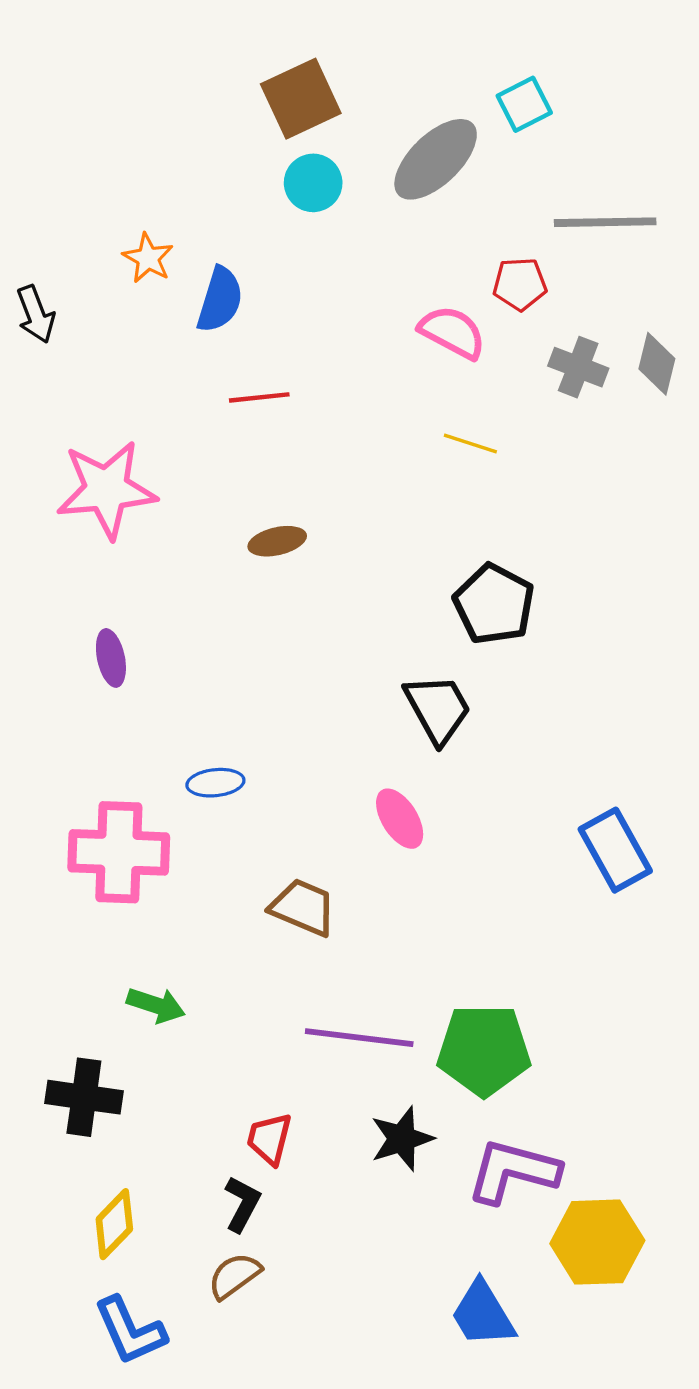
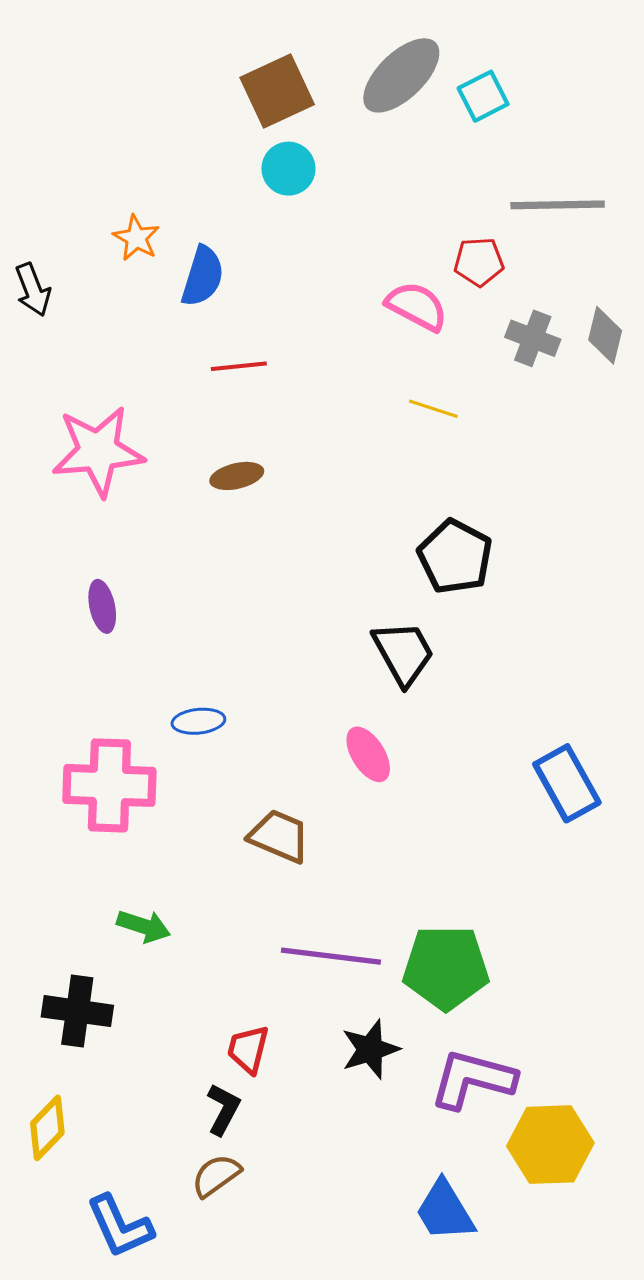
gray ellipse: (436, 159) -> (401, 75), moved
brown ellipse: (277, 541) -> (237, 476), moved
yellow diamond: (114, 1224) -> (47, 1128), moved

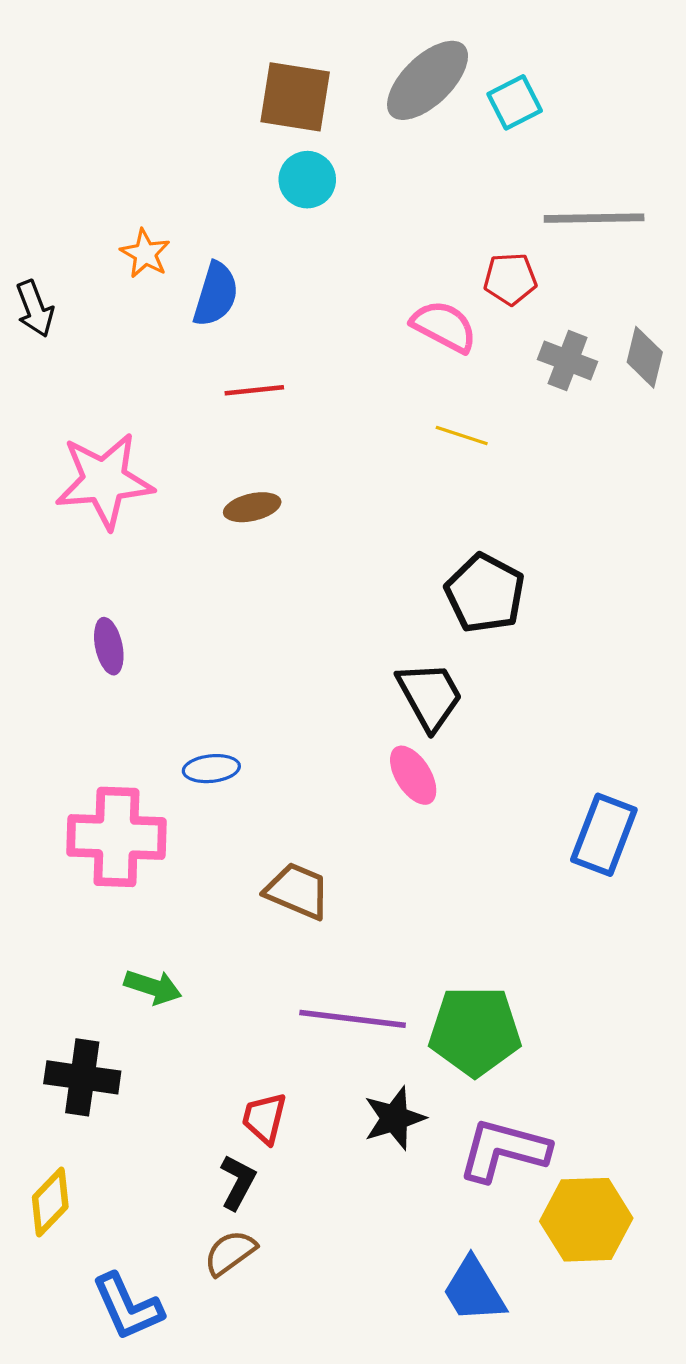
brown square: (277, 91) -> (295, 97), turned 34
pink ellipse: (368, 754) -> (413, 775), moved
blue rectangle: (567, 783) -> (604, 835), turned 50

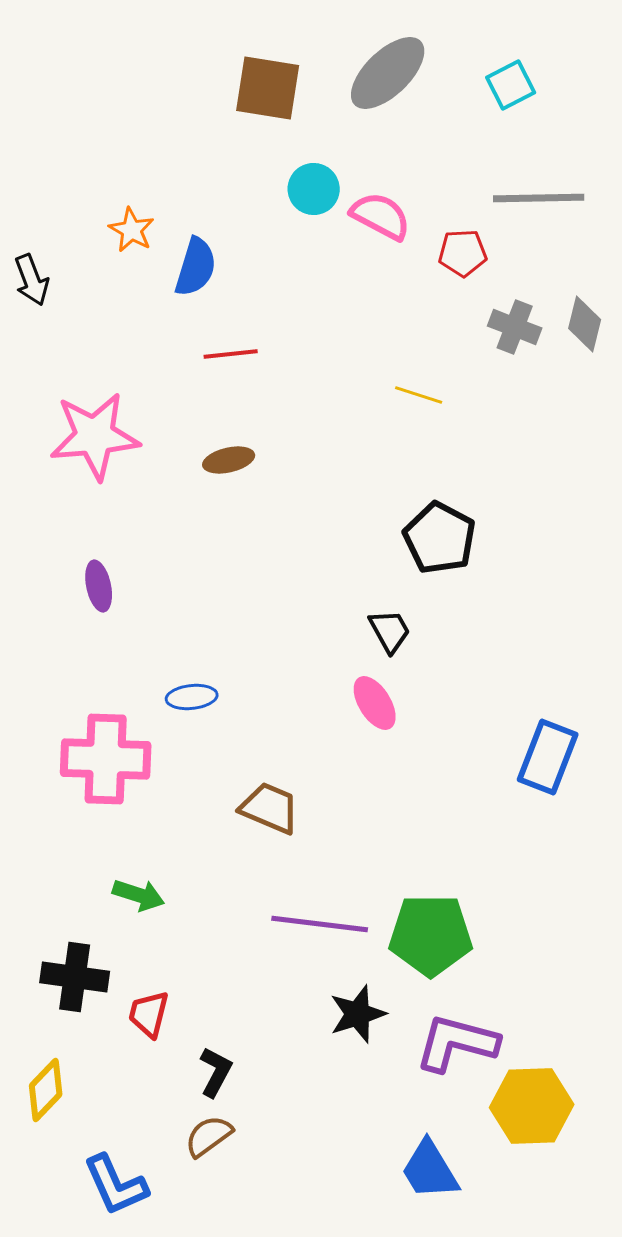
cyan square: (515, 102) -> (511, 85), moved
cyan circle: (307, 180) -> (314, 189), moved
pink semicircle: (444, 326) -> (381, 216), moved
black trapezoid: (430, 696) -> (390, 631), size x0.7
red trapezoid: (264, 1118) -> (149, 1014), moved

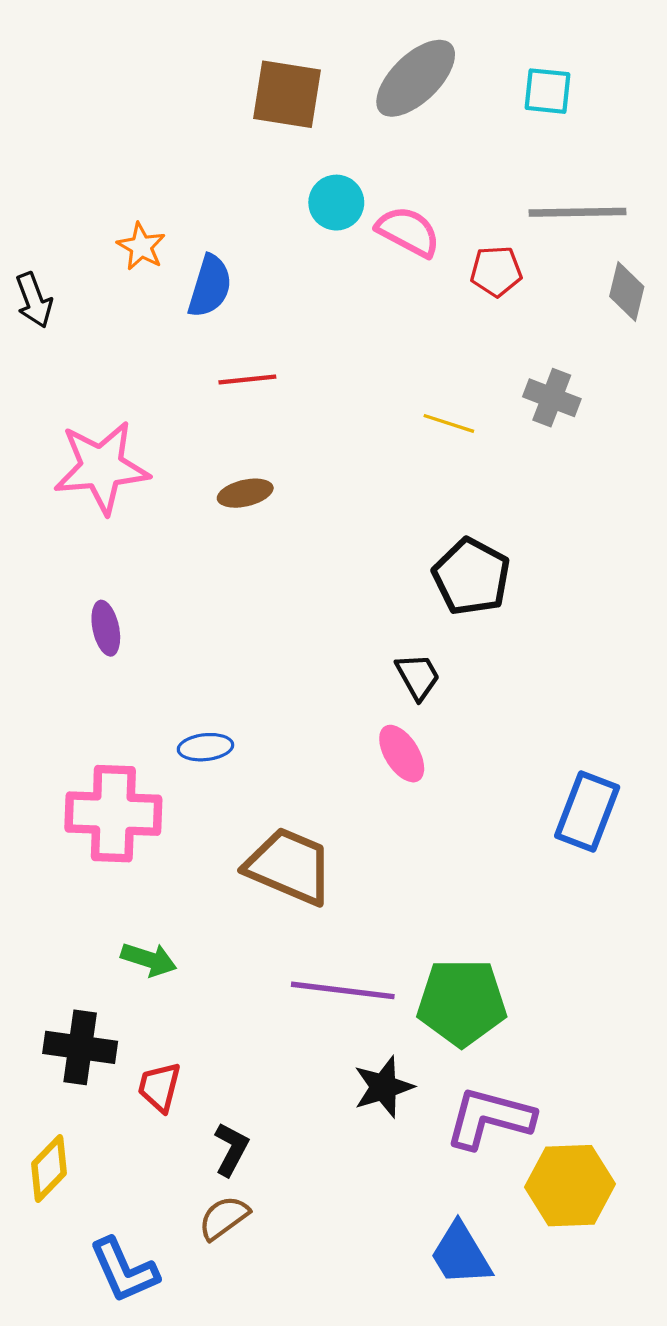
cyan square: (511, 85) -> (547, 91), turned 33
gray diamond: (585, 324) -> (627, 292), moved
gray cross: (515, 327) -> (552, 398), moved
brown trapezoid: (270, 808) -> (289, 866), size x1.4

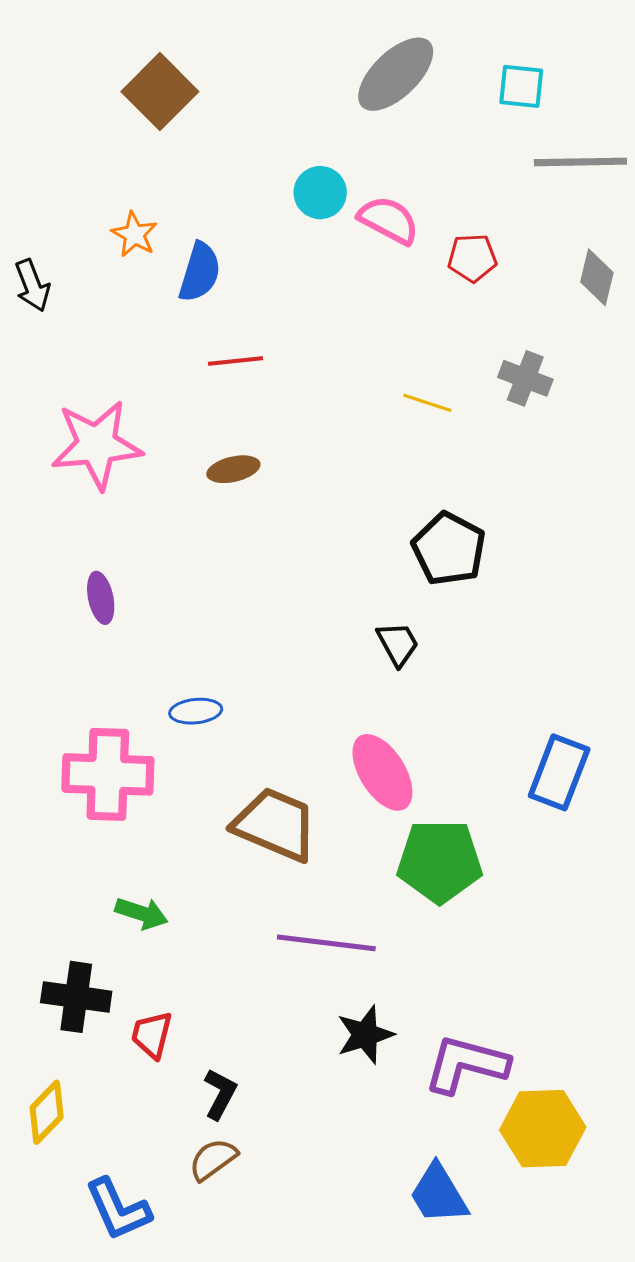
brown square: (287, 94) -> (160, 92), moved, turned 36
gray line: (578, 212) -> (580, 162), moved
pink ellipse: (402, 754) -> (382, 772), moved, size x1.4
green pentagon: (462, 1002) -> (440, 861), moved

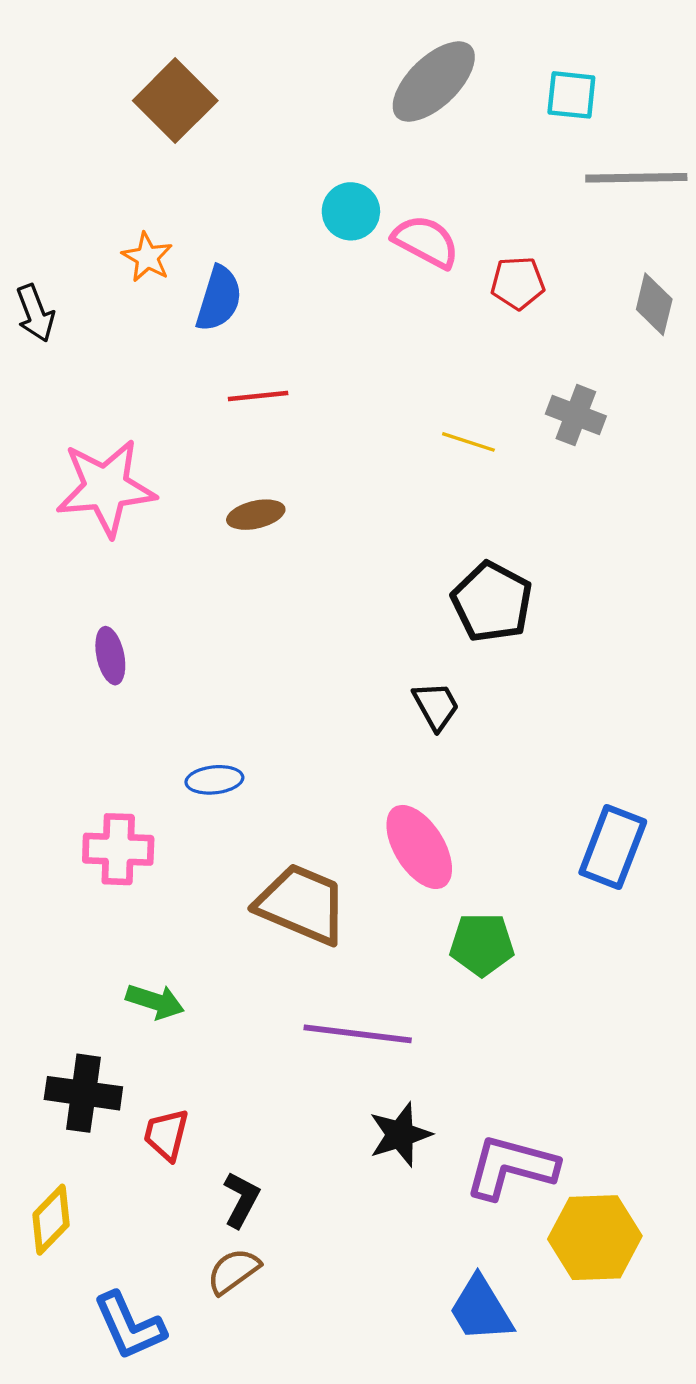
pink cross: (108, 774) -> (118, 849), size x0.7
green pentagon: (440, 861) -> (482, 944), size x0.7

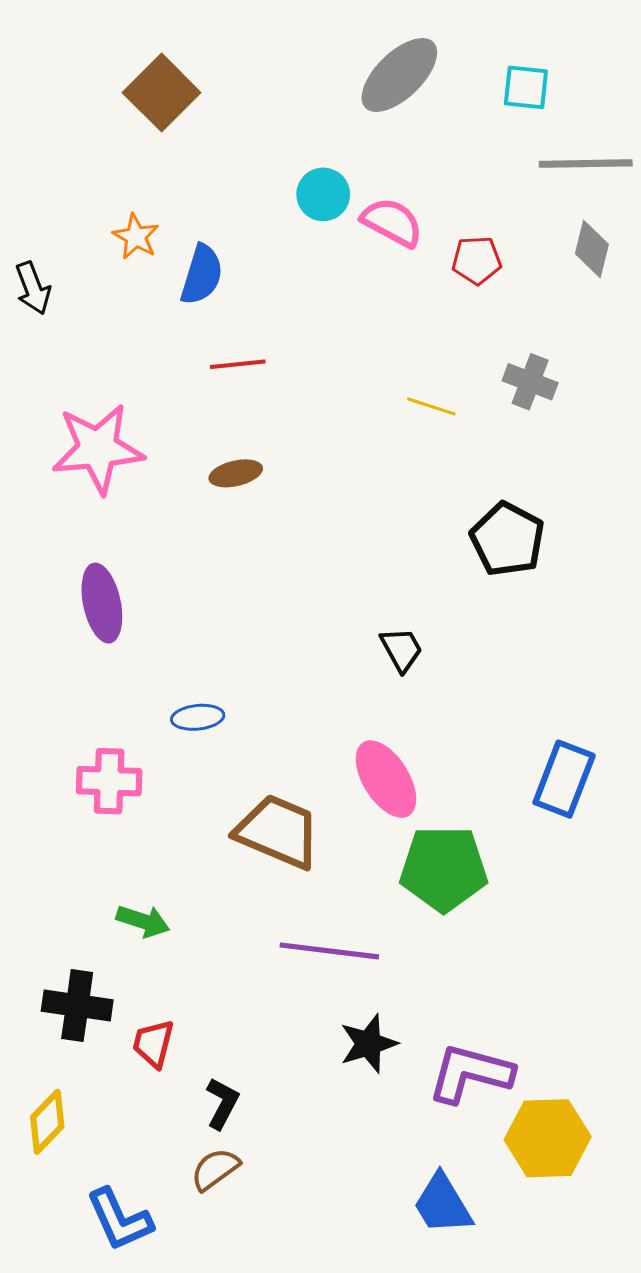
gray diamond: (654, 304) -> (592, 249), moved
black pentagon: (492, 602) -> (507, 539), moved
purple ellipse: (110, 656) -> (102, 603), size x1.5
green pentagon: (482, 944) -> (444, 869), size x1.5

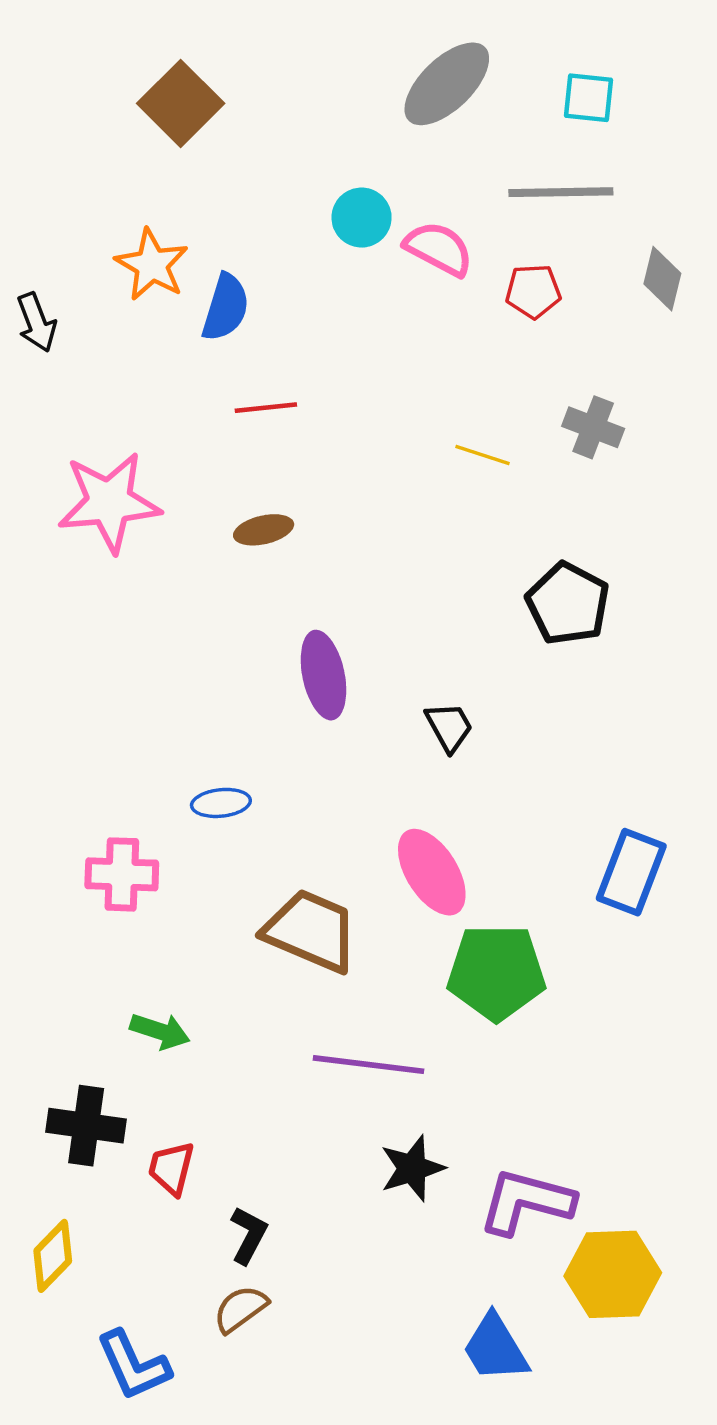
gray line: (586, 164) -> (561, 192), moved
orange star: (136, 237) -> (152, 265), size x1.4
purple ellipse: (102, 603) -> (323, 675), moved

